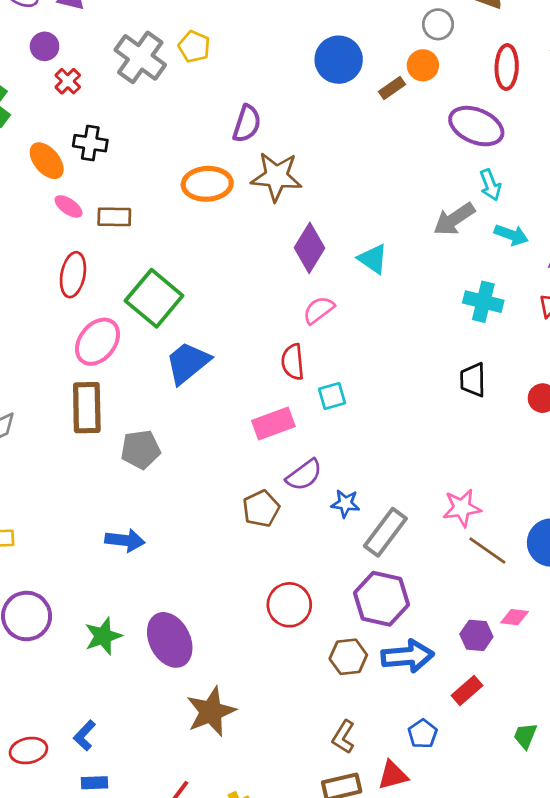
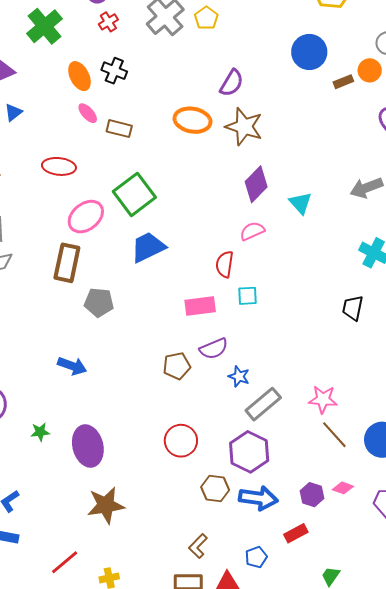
red ellipse: (73, 275) -> (59, 166), moved, turned 72
green star: (103, 636) -> (40, 432), size x0.7

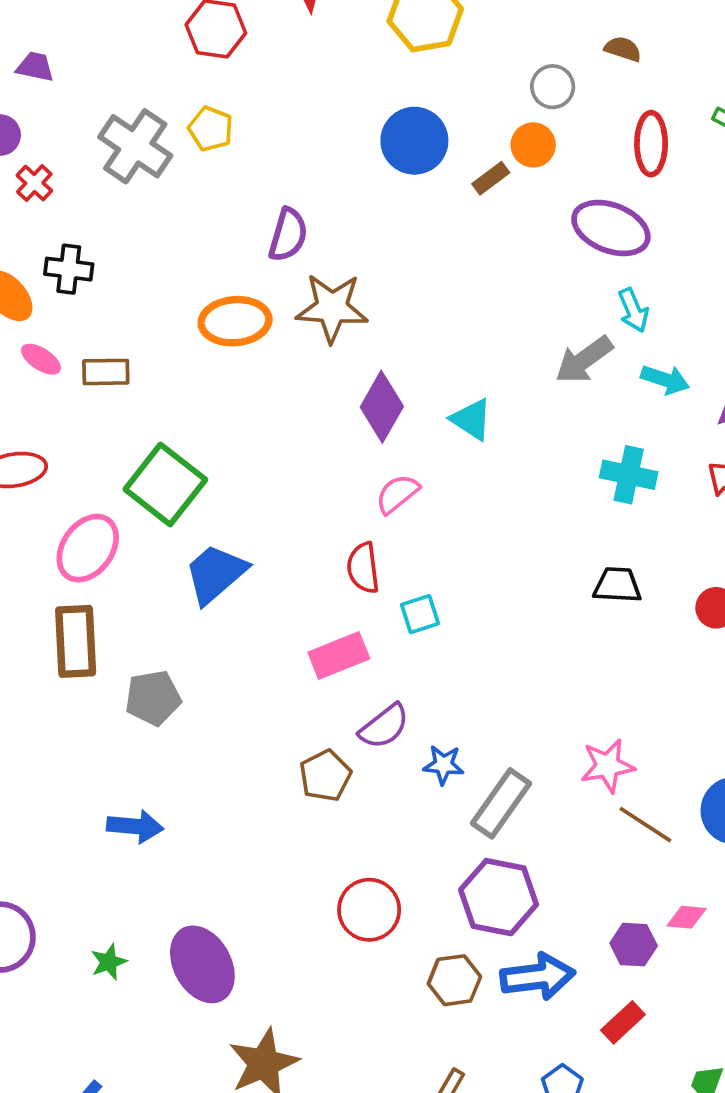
black trapezoid: (353, 308) -> (617, 585), turned 96

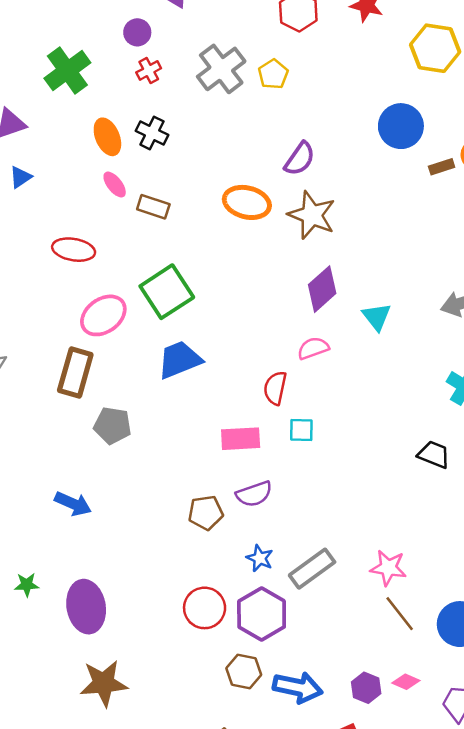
blue star: (444, 765) -> (260, 558), moved
purple hexagon: (499, 897) -> (262, 614), moved

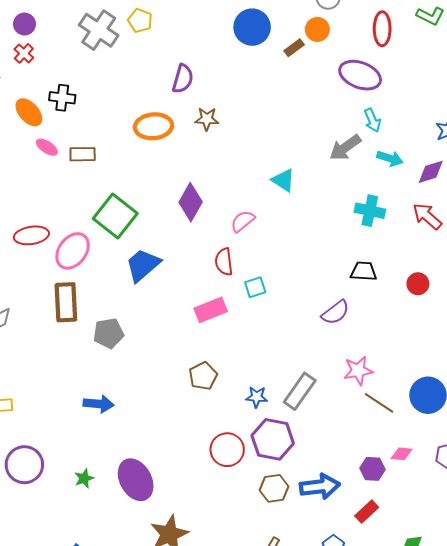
red cross: (149, 70) -> (24, 53), moved
brown star: (312, 215) -> (207, 119), size x0.6
red ellipse: (74, 250) -> (31, 235), moved
purple diamond: (322, 289) -> (191, 202), moved
purple semicircle: (254, 494) -> (335, 312), moved

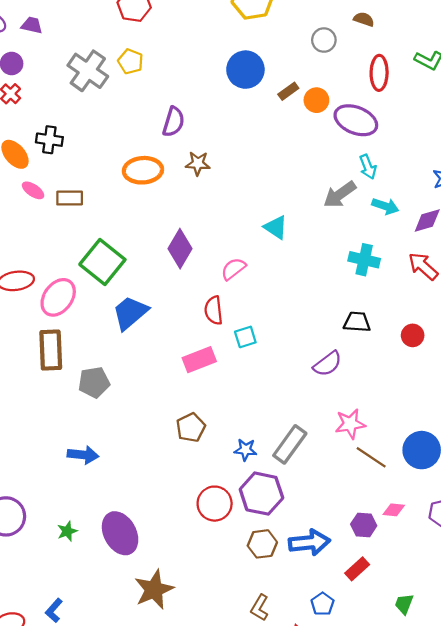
orange circle: (317, 29) -> (316, 100), moved

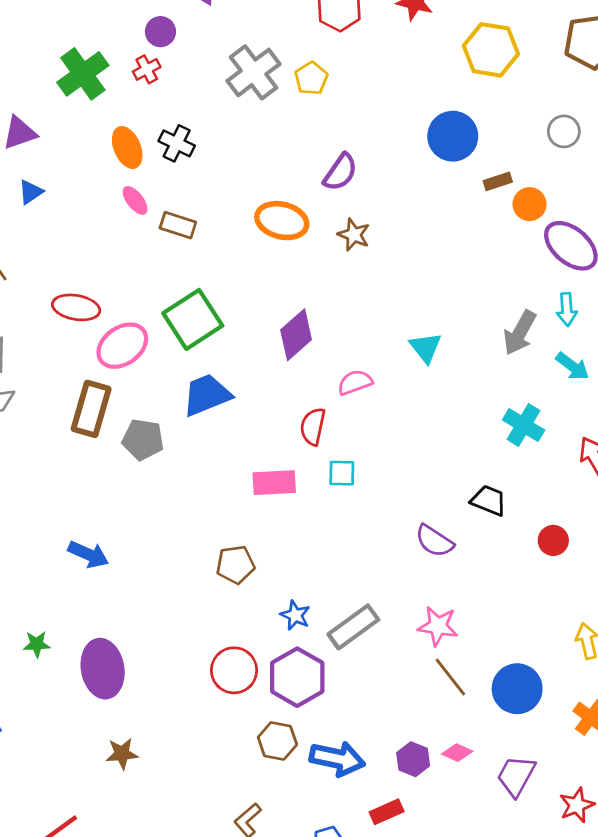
gray arrow: (340, 195) -> (520, 333), turned -44
purple semicircle: (328, 364) -> (434, 541), turned 52
gray pentagon: (94, 382) -> (143, 439), moved
brown star: (154, 590) -> (122, 754), size x0.6

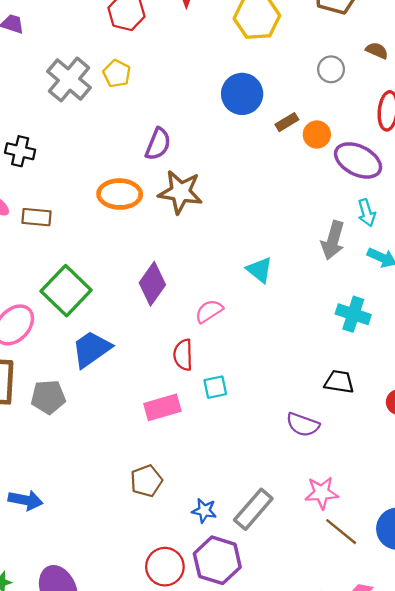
brown star: (354, 235) -> (180, 192), size x1.6

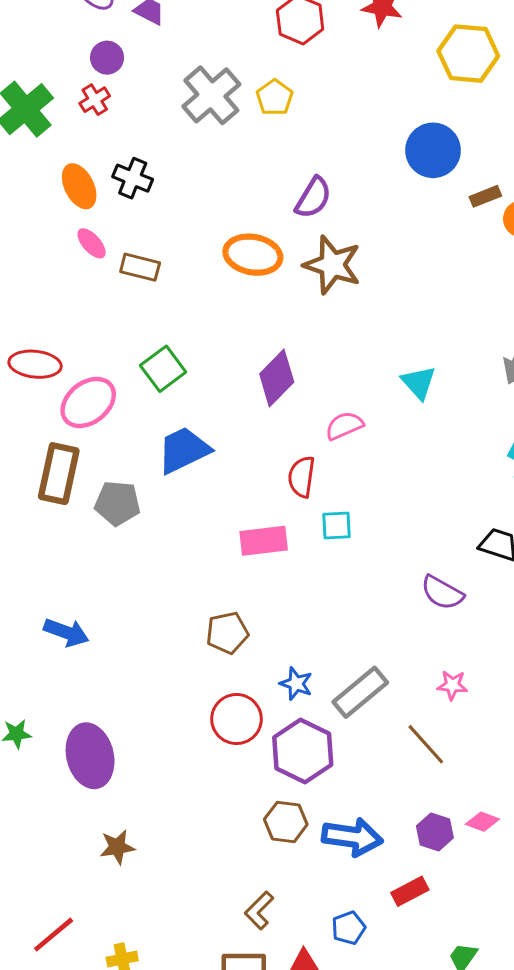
green square: (66, 291) -> (163, 369), size x0.7
pink star: (322, 493) -> (452, 685), size x0.7
brown line: (341, 532) -> (426, 744), moved
red circle: (165, 567) -> (237, 719), moved

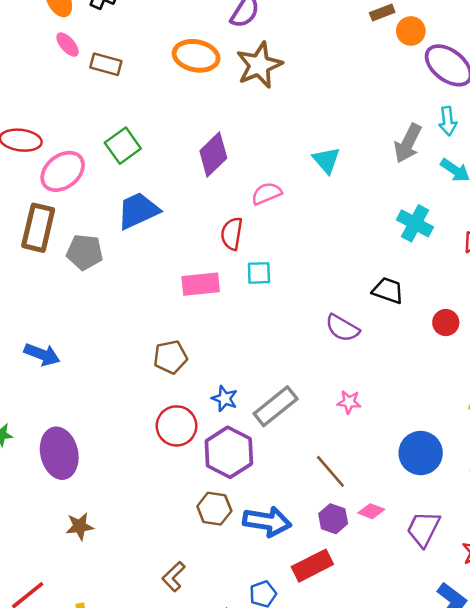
brown star: (332, 265) -> (259, 65), turned 30
brown line: (426, 744) -> (330, 471), moved
red rectangle: (410, 891) -> (312, 566), size x1.4
brown L-shape: (259, 910) -> (174, 577), moved

